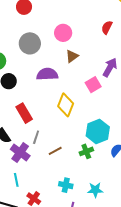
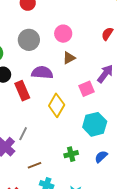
red rectangle: (24, 113) -> (22, 91), moved
cyan hexagon: (98, 131) -> (95, 124), moved
brown line: (55, 151) -> (35, 165), moved

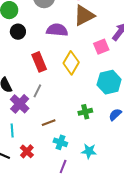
brown triangle: (69, 58) -> (84, 16), size x1.6
red rectangle: (22, 91) -> (39, 62), moved

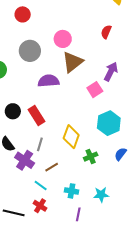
black circle: (18, 32) -> (13, 111), moved
yellow diamond: (71, 63) -> (71, 137), moved
brown line: (49, 123) -> (52, 167), moved
cyan line: (12, 130) -> (41, 186), moved, turned -40

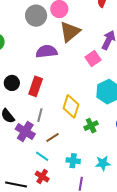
gray circle: (30, 51) -> (36, 16), moved
red rectangle: (36, 116) -> (36, 86), turned 54

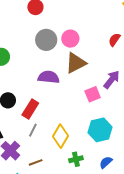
gray line: (40, 115) -> (33, 130), moved

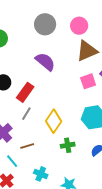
pink circle: (70, 39) -> (79, 26), moved
brown triangle: (76, 63) -> (87, 51), moved
purple semicircle: (49, 77) -> (45, 62), turned 30

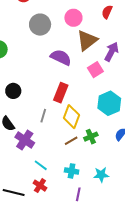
purple semicircle: (45, 62) -> (61, 57), moved
red rectangle: (25, 92) -> (61, 93), moved
brown line: (27, 146) -> (71, 141), moved

